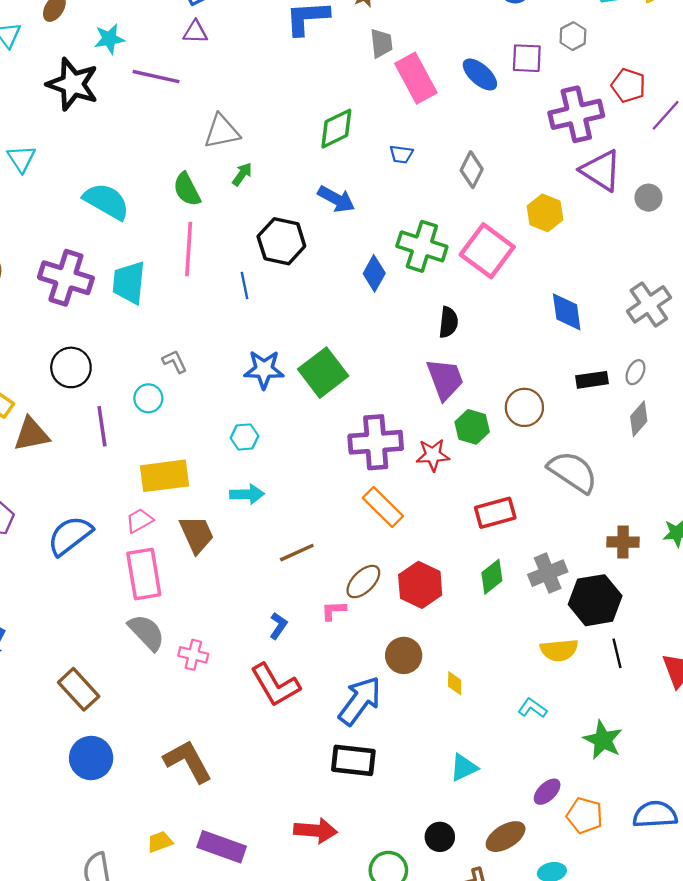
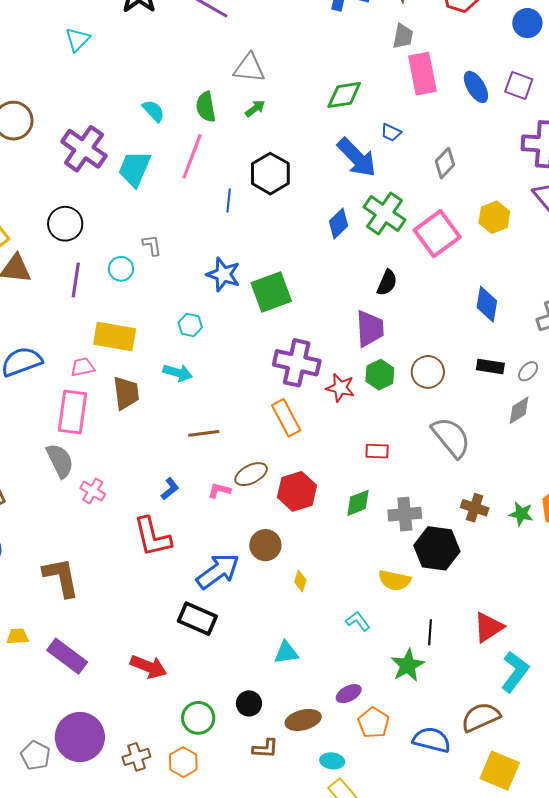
blue arrow: (336, 199) -> (357, 158), moved, size x1.4
cyan semicircle: (106, 201) -> (154, 111), moved, size x0.6
red rectangle: (495, 513) -> (377, 451), size x0.7
black line: (617, 653) -> (430, 632), moved

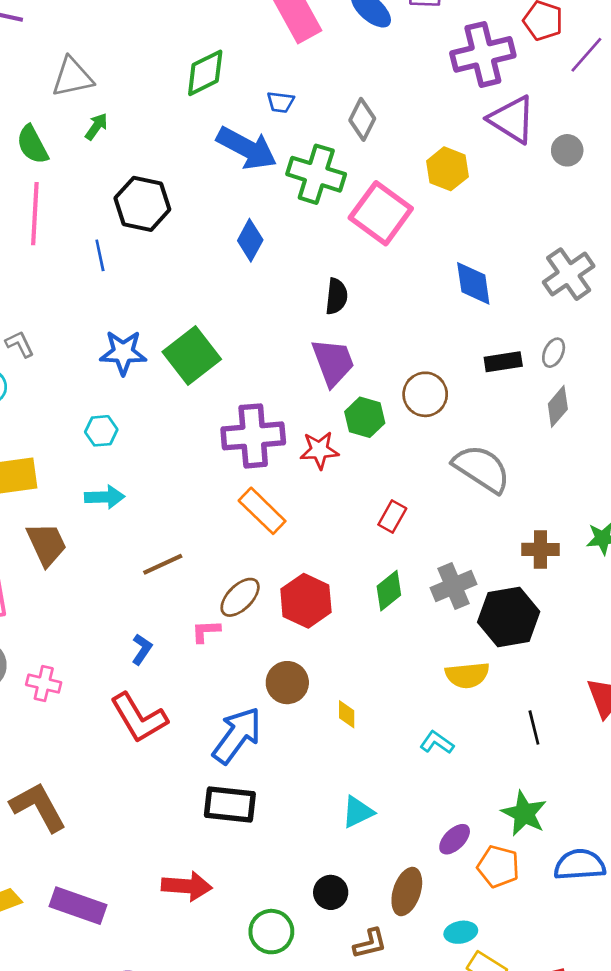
green cross: (385, 213) -> (316, 174), moved
red rectangle: (377, 451) -> (392, 517), turned -45
green star: (408, 665) -> (524, 813), moved
brown ellipse: (303, 720) -> (407, 892), turned -40

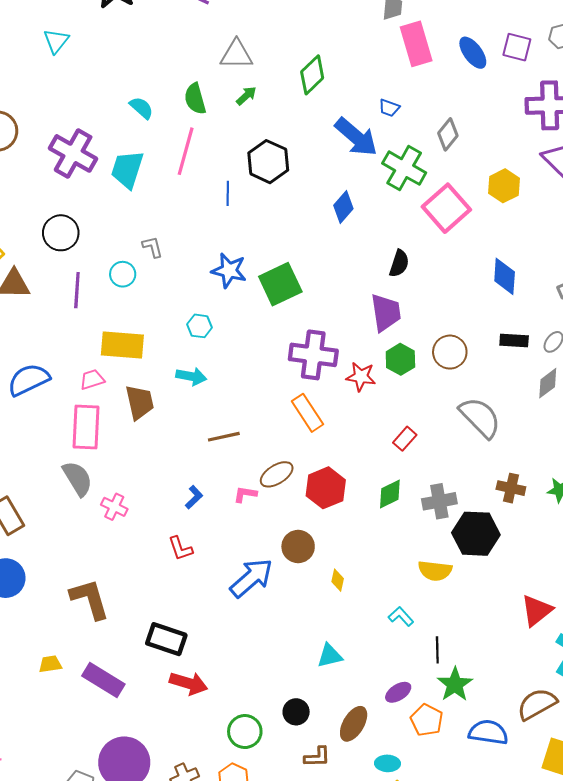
green diamond: (205, 73) -> (312, 75), moved, turned -30
red L-shape: (139, 718) -> (180, 548), size x0.6
black line: (534, 727) -> (437, 650), moved
black rectangle: (230, 805) -> (166, 639), moved

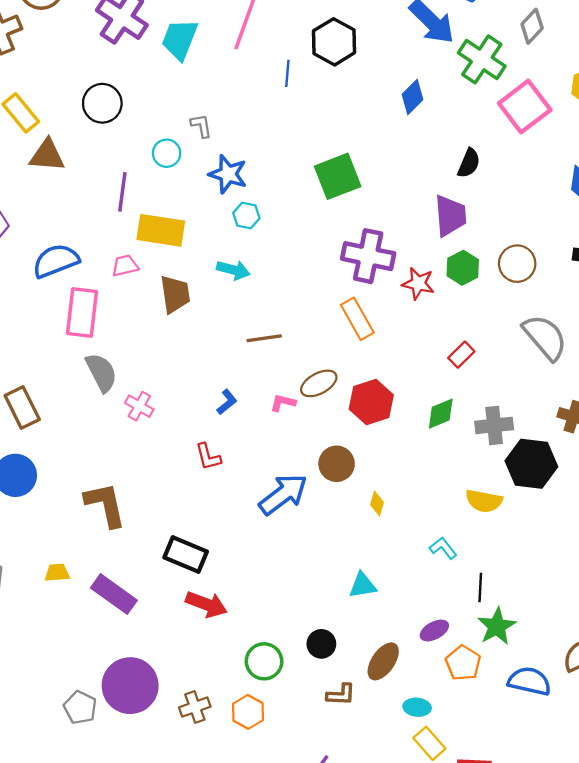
blue star: (229, 270) -> (228, 174), moved
purple line: (77, 290) -> (122, 192), moved
pink rectangle: (86, 427) -> (82, 312), moved

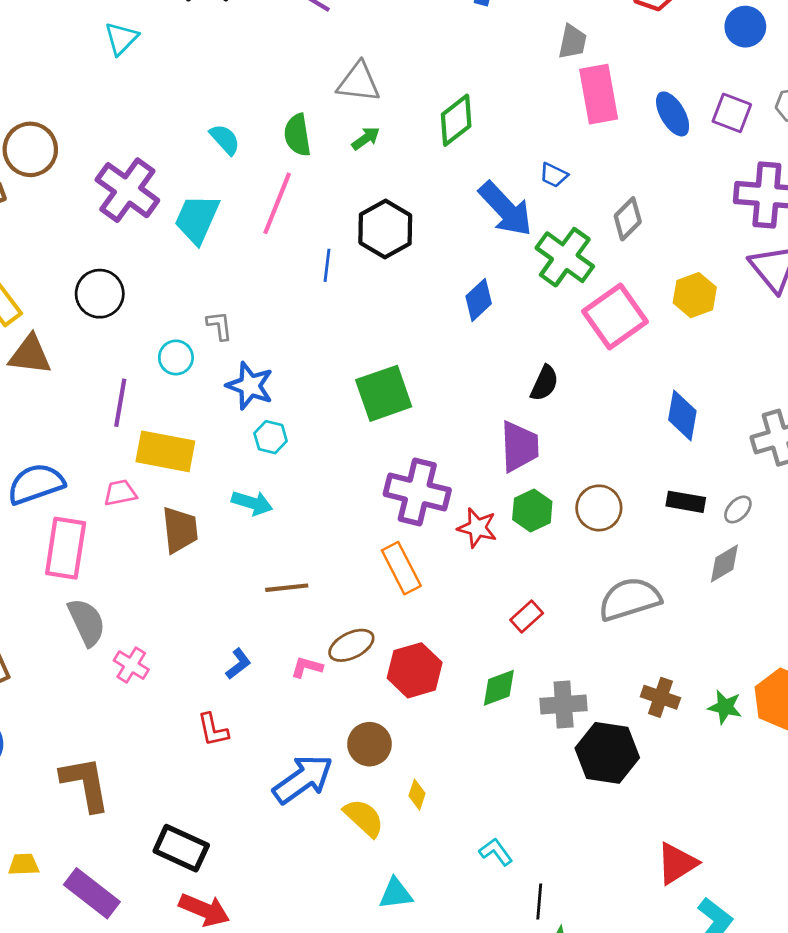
gray semicircle: (545, 337) -> (630, 599), turned -69
yellow semicircle: (484, 501) -> (364, 818), moved, turned -150

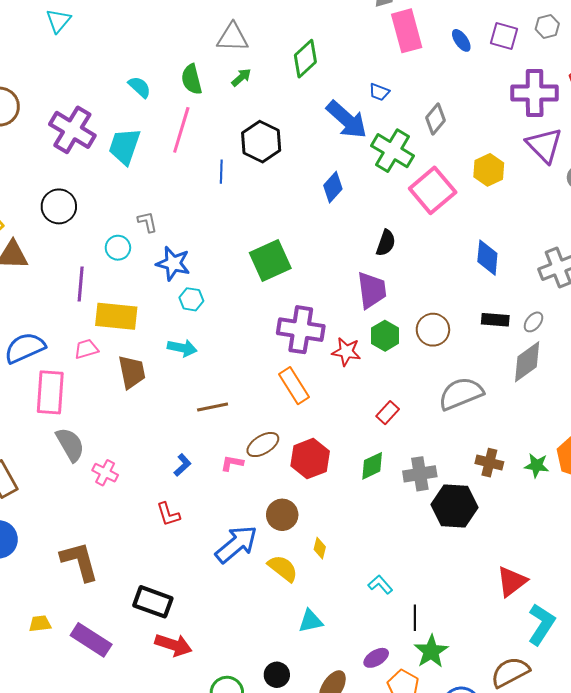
blue ellipse: (673, 114) -> (461, 40), size x0.7
gray diamond: (724, 563) -> (527, 362), size x1.4

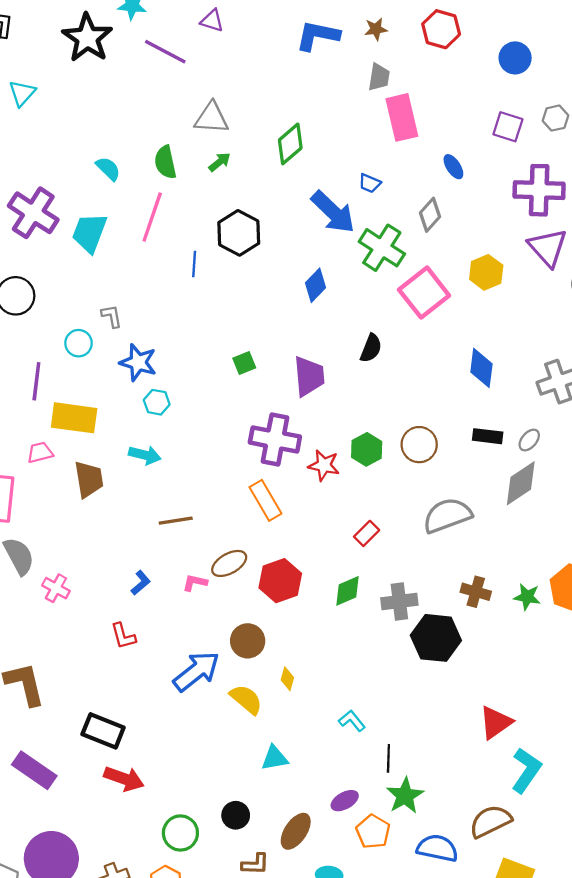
blue ellipse: (461, 40) -> (453, 167), moved
green square: (270, 260) -> (244, 363), size x0.5
purple trapezoid: (372, 290) -> (309, 376), moved

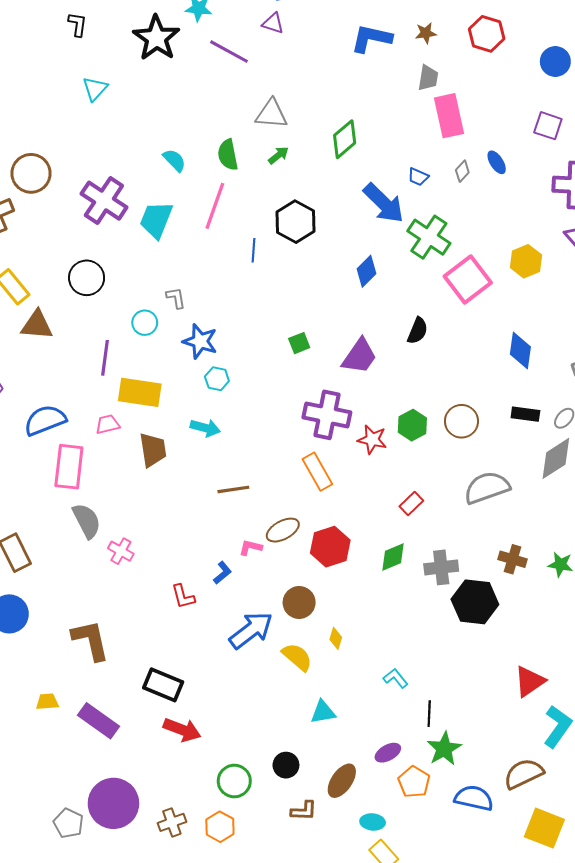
gray diamond: (430, 215) -> (462, 171), moved, size x0.7
purple trapezoid: (309, 376) -> (359, 356), turned 39
blue L-shape: (141, 583) -> (222, 573), moved

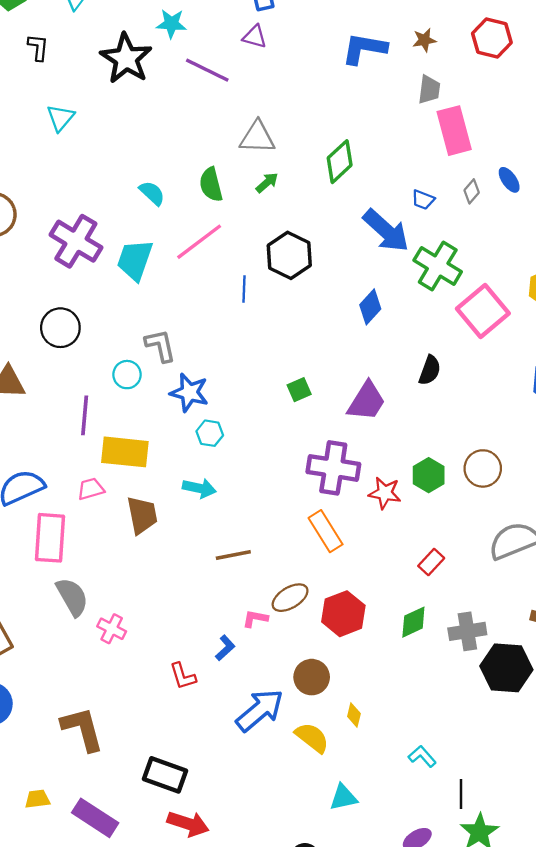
pink line: (215, 206) -> (199, 242), turned 36
gray L-shape: (176, 298) -> (160, 346), size x1.4

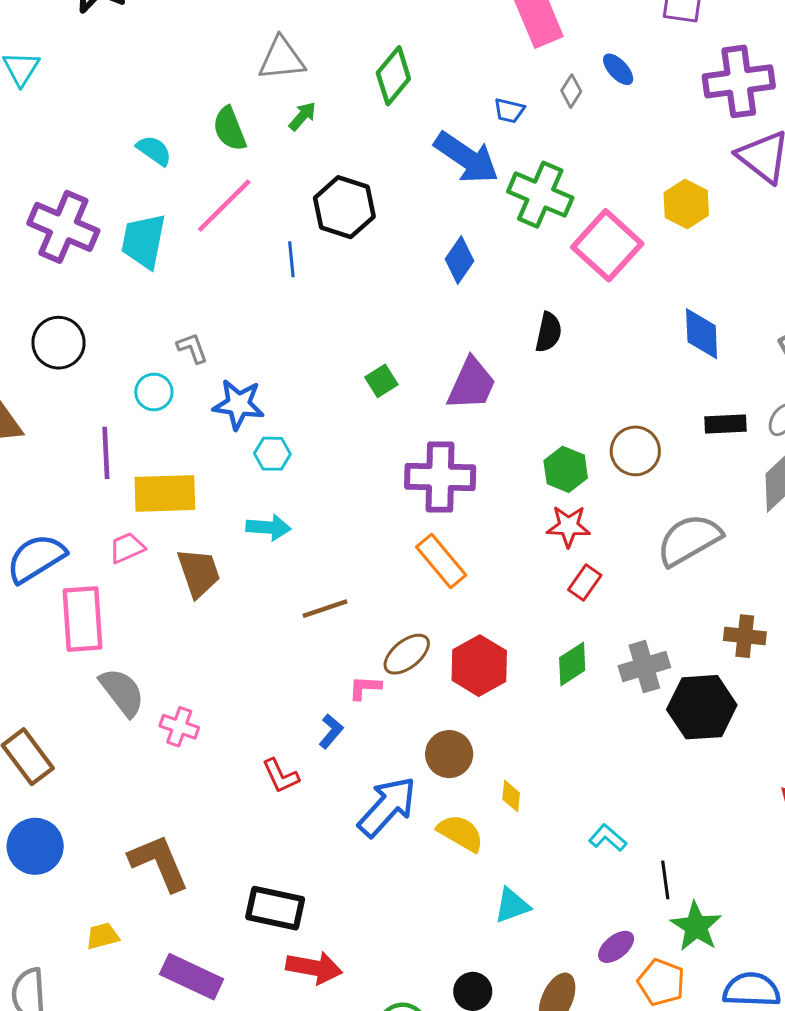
gray L-shape: (160, 346) -> (192, 348), size x0.7
red star: (385, 493) -> (568, 526), moved
yellow trapezoid: (37, 799) -> (103, 936), moved

